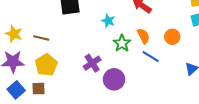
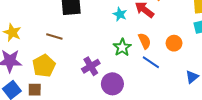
cyan star: (108, 21) -> (120, 14), moved
brown line: (41, 38) -> (54, 37), moved

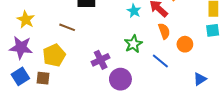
orange semicircle: (145, 41) -> (164, 31), moved

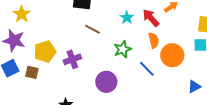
brown line: (67, 27) -> (92, 29), moved
orange circle: (185, 44) -> (172, 55), size x1.5
purple cross: (101, 60) -> (72, 59), moved
blue triangle: (200, 79) -> (194, 87), moved

